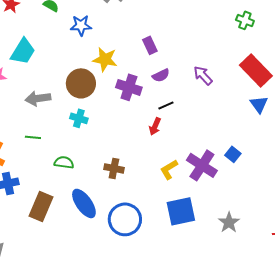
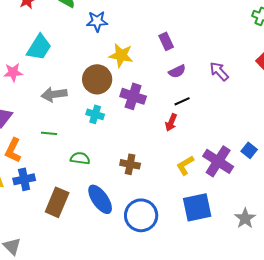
purple cross: (129, 87) -> (133, 96), moved

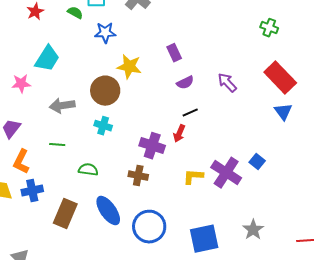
purple cross: (133, 96) -> (152, 146), moved
yellow L-shape: (185, 165) -> (193, 177), turned 35
blue square: (197, 207) -> (204, 239), moved

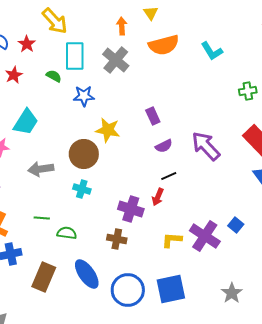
green cross: (269, 28) -> (248, 91), turned -30
purple arrow: (227, 83) -> (206, 146), size x1.5
green line: (57, 145) -> (42, 218), moved
blue square: (204, 239) -> (171, 289), moved

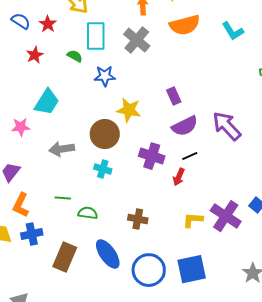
purple semicircle: (164, 146) -> (185, 126), size x1.5
purple cross: (131, 209) -> (152, 156), moved

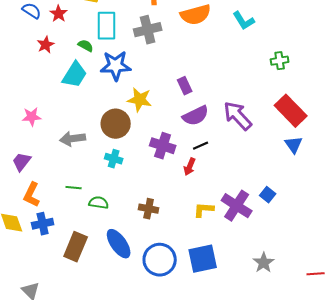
gray cross: (137, 40) -> (148, 30), turned 36
blue star: (105, 76) -> (116, 66), size x1.4
cyan trapezoid: (47, 102) -> (75, 75), moved

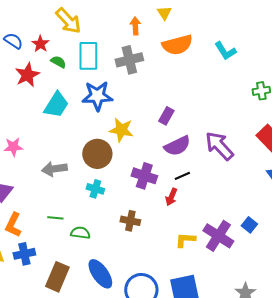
red star: (46, 45) -> (27, 75), size x1.4
green semicircle: (86, 46) -> (58, 62), moved
purple rectangle: (185, 86) -> (166, 116), turned 54
brown cross: (149, 209) -> (130, 221), moved

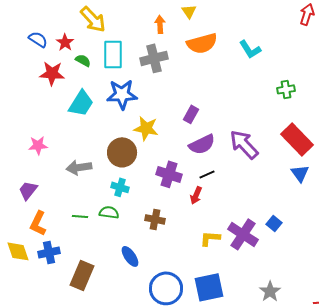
red star: (27, 75) -> (52, 73), turned 30
green semicircle: (80, 233) -> (109, 212), moved
blue ellipse: (100, 274) -> (130, 256), moved, size x0.7

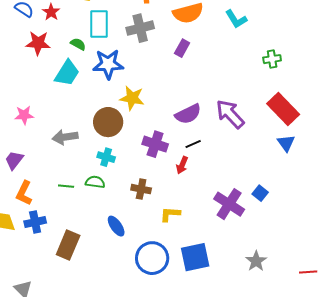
green semicircle: (83, 60) -> (78, 44), moved
purple rectangle: (191, 114) -> (182, 48), moved
yellow L-shape: (210, 238) -> (170, 214), moved

